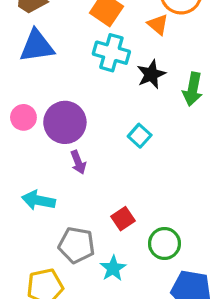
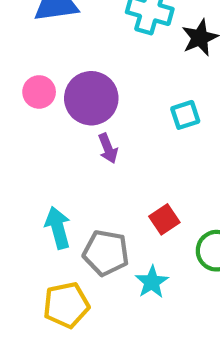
cyan square: (140, 136) -> (185, 115), turned 30
cyan arrow: (38, 200) -> (58, 228), moved, turned 64

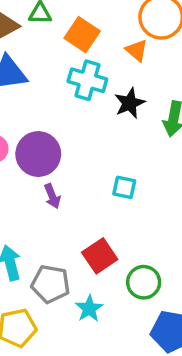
cyan square: (185, 115) -> (124, 187), moved, turned 30
red square: (164, 219) -> (100, 256), size x1.4

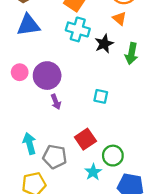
orange triangle: (137, 50) -> (119, 18), moved
cyan star: (89, 309) -> (93, 172), moved

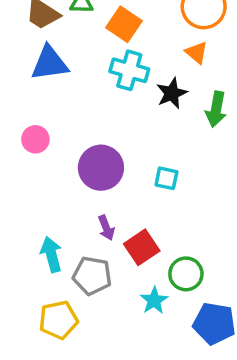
purple circle: (47, 76) -> (101, 168), moved
purple arrow: (56, 102) -> (106, 228), moved

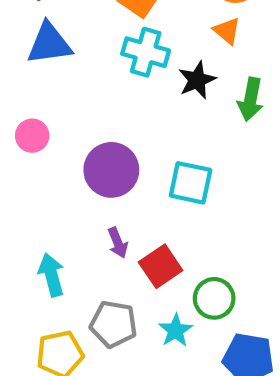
cyan square: (166, 178) -> (191, 183), size x1.5
gray pentagon: (92, 276) -> (113, 324), moved

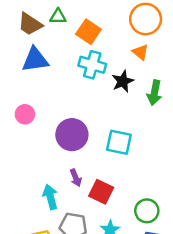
red square: (161, 266) -> (101, 192), turned -30
cyan arrow: (51, 275) -> (50, 197), moved
green circle: (214, 298) -> (147, 211), moved

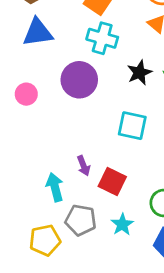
black star: (123, 81) -> (139, 73), moved
purple circle: (72, 135) -> (79, 80), moved

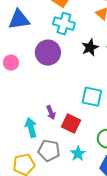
cyan square: (132, 126) -> (92, 97), moved

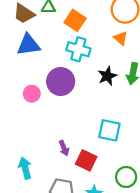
pink circle: (11, 63) -> (32, 94), moved
cyan arrow: (31, 128) -> (25, 168), moved

